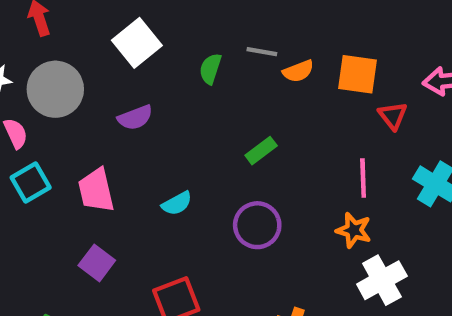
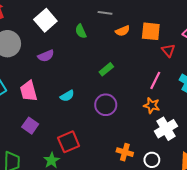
gray line: (262, 52) -> (105, 13), moved
green semicircle: (210, 69) -> (81, 31), turned -40
pink line: (363, 178) -> (155, 80), turned 30

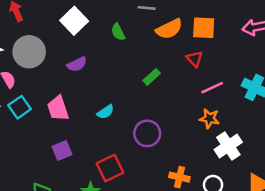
orange semicircle: (123, 31) -> (169, 29), size x1.5
red triangle: (168, 50) -> (195, 59), moved
pink line: (155, 80) -> (212, 88), turned 42
purple circle: (106, 105) -> (147, 133), moved
purple square: (30, 126) -> (62, 150), turned 35

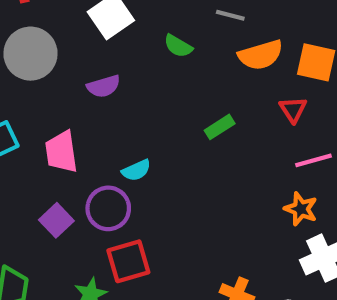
green semicircle: (118, 32) -> (178, 46), turned -42
purple circle: (147, 133) -> (108, 208), moved
purple square: (62, 150) -> (56, 220), turned -30

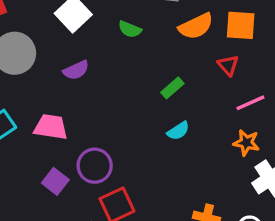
pink trapezoid: (61, 152) -> (51, 127), turned 116
cyan semicircle: (136, 170) -> (178, 131), moved

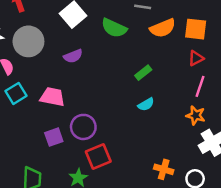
green semicircle: (130, 29) -> (114, 28), size x1.5
red triangle: (228, 65) -> (196, 58), moved, turned 42
pink line: (250, 103) -> (200, 86), turned -50
purple square: (55, 181) -> (54, 137), turned 30

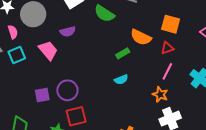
orange semicircle: (163, 28) -> (141, 37), moved, turned 40
pink trapezoid: (52, 97) -> (48, 50), moved, turned 30

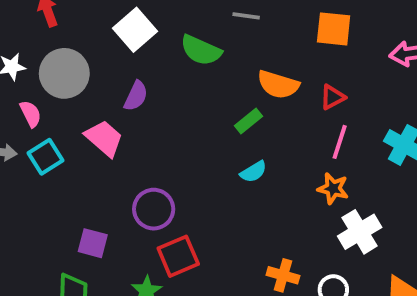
orange square: (171, 24) -> (334, 29), moved
purple semicircle: (68, 31) -> (136, 96), turned -42
purple square: (42, 95) -> (93, 243), moved, turned 35

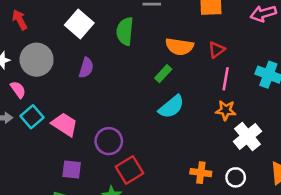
green semicircle: (201, 50) -> (125, 31), turned 80
pink trapezoid: (104, 138) -> (65, 124), moved
cyan semicircle: (253, 172) -> (171, 107), size x1.5

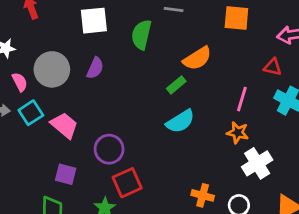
white square: (79, 24) -> (94, 21), turned 36
orange semicircle: (179, 47) -> (197, 58), turned -48
red triangle: (217, 50) -> (273, 67), moved, turned 42
gray circle: (37, 60) -> (52, 69), moved

